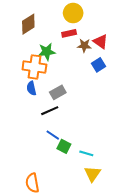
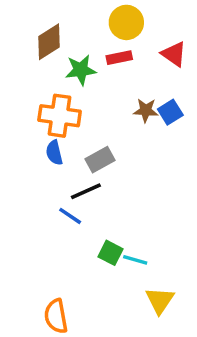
red triangle: (101, 42) -> (174, 54), moved
brown star: (84, 46) -> (146, 110), moved
green star: (47, 52) -> (81, 70), moved
blue line: (53, 135) -> (70, 216), moved
cyan line: (86, 153) -> (135, 260), moved

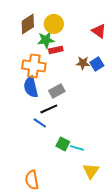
yellow circle: (126, 22) -> (54, 24), moved
red rectangle: (119, 58) -> (56, 50), moved
blue semicircle: (54, 153) -> (31, 87), size x1.5

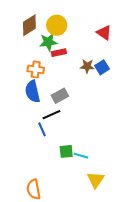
orange cross: (34, 66) -> (36, 69), size x0.7
blue line: (40, 123) -> (42, 129), turned 32
green square: (63, 144) -> (66, 151), turned -32

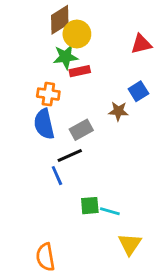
brown diamond: (29, 25) -> (60, 20), moved
red triangle: (104, 33) -> (141, 44), turned -49
brown star: (87, 66) -> (118, 111), moved

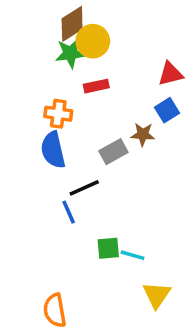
red triangle: (141, 44) -> (170, 74), moved
green star: (65, 57) -> (70, 53), moved
gray rectangle: (81, 130) -> (113, 152), moved

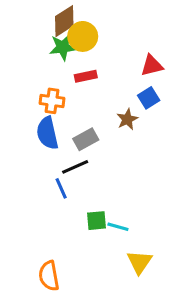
brown star: (143, 134) -> (127, 119), turned -30
gray rectangle: (113, 152) -> (86, 139), moved

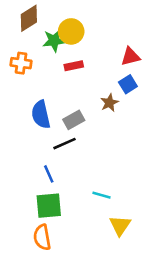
brown diamond: (64, 21) -> (29, 18), moved
orange cross: (52, 101) -> (21, 63), moved
blue line: (61, 188) -> (49, 174), moved
green square: (96, 221) -> (49, 206), moved, size x1.5

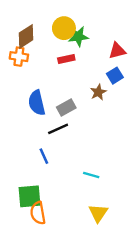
brown diamond: (29, 18) -> (26, 36), moved
green star: (54, 41) -> (78, 36), moved
green square: (49, 206) -> (30, 196), moved
yellow triangle: (120, 225) -> (98, 213), moved

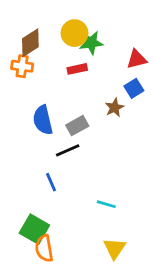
green square: (30, 196) -> (34, 229), turned 35

